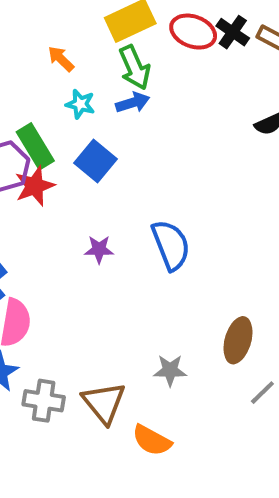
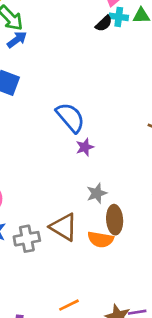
purple star: (99, 249) -> (85, 147), moved
brown ellipse: (238, 340) -> (115, 220), moved

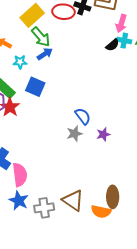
blue semicircle: (70, 117) -> (83, 116), size x0.7
purple star: (85, 147) -> (103, 134), moved
gray star: (97, 193) -> (75, 134), moved

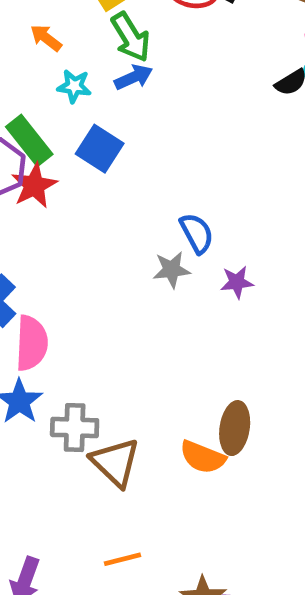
brown triangle: (73, 200) -> (115, 462), moved

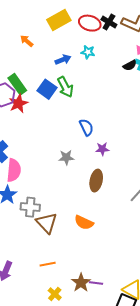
green arrow: (131, 37) -> (65, 87), moved
cyan star: (74, 86) -> (88, 52), moved
gray star: (171, 270) -> (66, 157), moved
brown ellipse: (235, 428) -> (96, 181), moved

